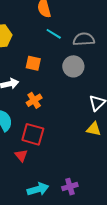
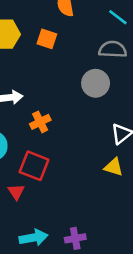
cyan line: (54, 34) -> (118, 17), moved
orange square: (33, 63) -> (47, 39), moved

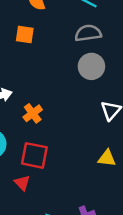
gray circle: (96, 83) -> (91, 66), moved
yellow triangle: (114, 167) -> (107, 158), moved

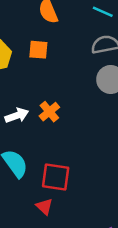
orange cross: (33, 113) -> (49, 112), moved

